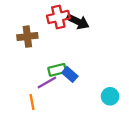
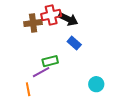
brown cross: (27, 37) -> (33, 23), moved
blue rectangle: (70, 74) -> (74, 43), moved

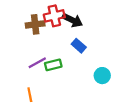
purple line: (41, 72) -> (37, 63), moved
cyan circle: (96, 84) -> (102, 76), moved

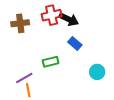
brown cross: (35, 24) -> (20, 23), moved
purple line: (37, 63) -> (24, 78), moved

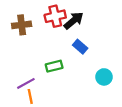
black arrow: (69, 19) -> (74, 21), turned -66

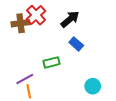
red cross: (55, 16) -> (36, 15), moved, turned -30
cyan circle: (104, 77) -> (93, 86), moved

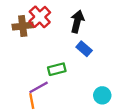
black arrow: (70, 19) -> (77, 21), turned -36
purple line: (25, 79) -> (39, 87), moved

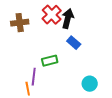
red cross: (40, 17) -> (52, 15), moved
purple line: (39, 87) -> (34, 77), turned -54

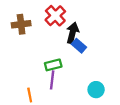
black arrow: (68, 19) -> (72, 33), moved
purple line: (34, 77) -> (52, 80), moved

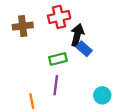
red cross: (55, 16) -> (59, 17), turned 30
green rectangle: (53, 65) -> (58, 59), moved

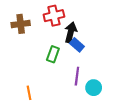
green rectangle: (58, 59) -> (53, 54), turned -56
purple line: (56, 85) -> (77, 76), moved

